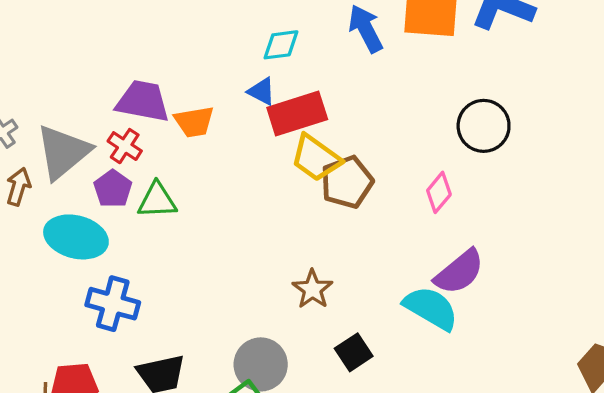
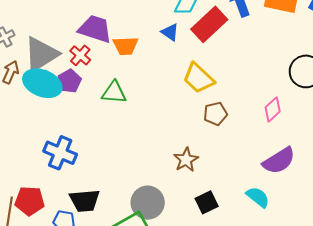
red rectangle: (297, 113) -> (209, 24), moved, turned -33
brown pentagon: (347, 182) -> (215, 114), moved, size x0.7
green triangle: (157, 200) -> (114, 92), moved
cyan ellipse: (76, 237) -> (42, 83), moved
cyan semicircle: (431, 308) -> (258, 197), moved, size x0.7

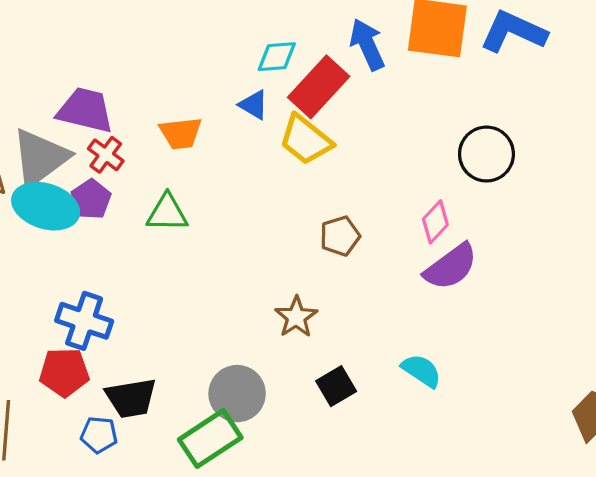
purple trapezoid: (95, 29) -> (85, 110), moved
yellow trapezoid: (199, 78) -> (306, 140), moved
purple semicircle: (279, 161) -> (451, 267), moved
red pentagon: (30, 201) -> (64, 372), moved

